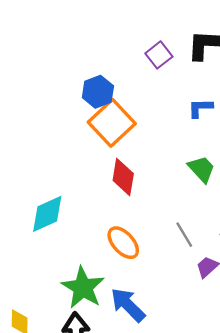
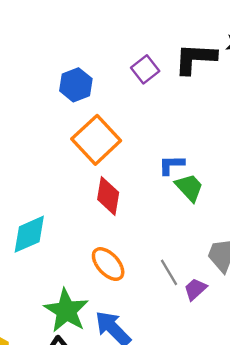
blue hexagon: (98, 92) -> (76, 85), moved
blue L-shape: (200, 108) -> (171, 165), moved
gray line: (184, 235) -> (169, 272), moved

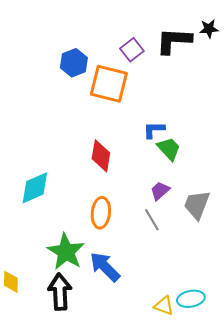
orange square: (96, 140) -> (109, 84), moved, turned -33
orange ellipse: (108, 264) -> (101, 213), turned 48
purple trapezoid: (195, 289) -> (160, 191), moved

